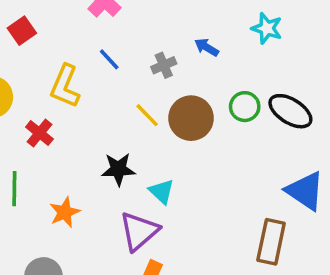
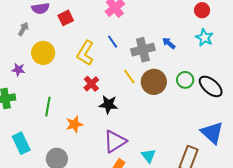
gray cross: (164, 65) -> (143, 50), size x1.6
red cross: (39, 133) -> (91, 84), moved
cyan triangle: (162, 191) -> (149, 156), moved

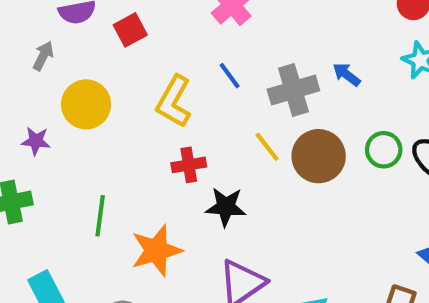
red cross: (91, 84) -> (189, 165), turned 35
orange star: (74, 124) -> (156, 251), size x1.4

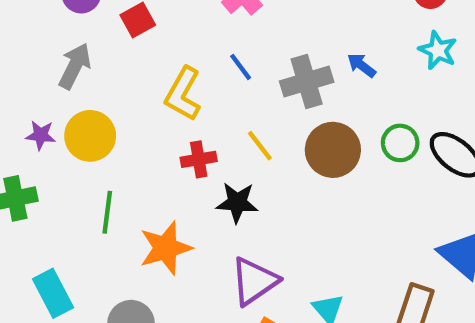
gray arrow: (43, 56) -> (75, 66), moved, size x1.5
yellow circle: (86, 104) -> (90, 136), moved
yellow line: (267, 147) -> (260, 146), moved

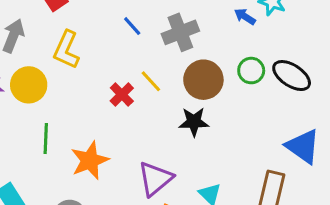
blue arrow: (361, 65) -> (245, 17), moved
yellow L-shape: (183, 94) -> (66, 50), moved
red cross: (199, 159) -> (122, 94), moved, turned -30
black star: (237, 203) -> (194, 122), moved

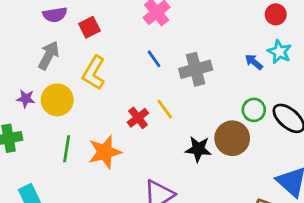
brown circle: (203, 80) -> (232, 138), moved
orange star: (90, 160) -> (105, 152), moved

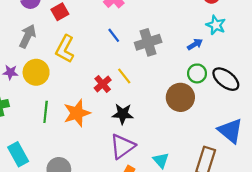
blue arrow: (254, 62) -> (195, 44), moved, turned 112
black star: (198, 149) -> (123, 114), moved

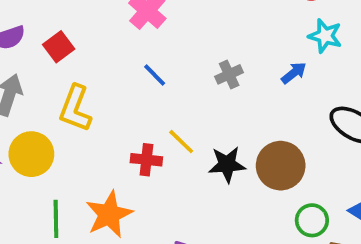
gray cross: (148, 42) -> (229, 74), moved, size x0.6
green circle: (197, 73) -> (312, 220), moved
red cross: (103, 84) -> (146, 160), turned -36
black star: (123, 114) -> (227, 164), moved

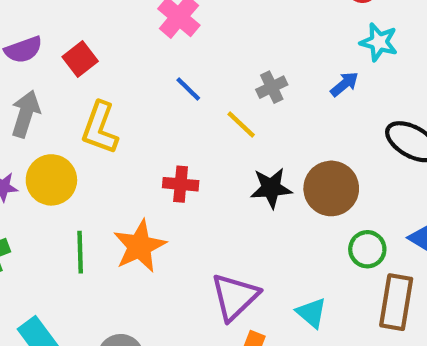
yellow line: (181, 142) -> (241, 124), moved

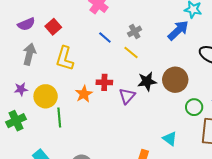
blue arrow: (344, 84) -> (178, 30), size x1.6
gray cross: (272, 87) -> (135, 31), moved
yellow circle: (51, 180) -> (46, 96), moved
orange star: (140, 246) -> (84, 94), moved, size x0.7
purple triangle: (235, 297) -> (127, 96), moved, size x0.7

